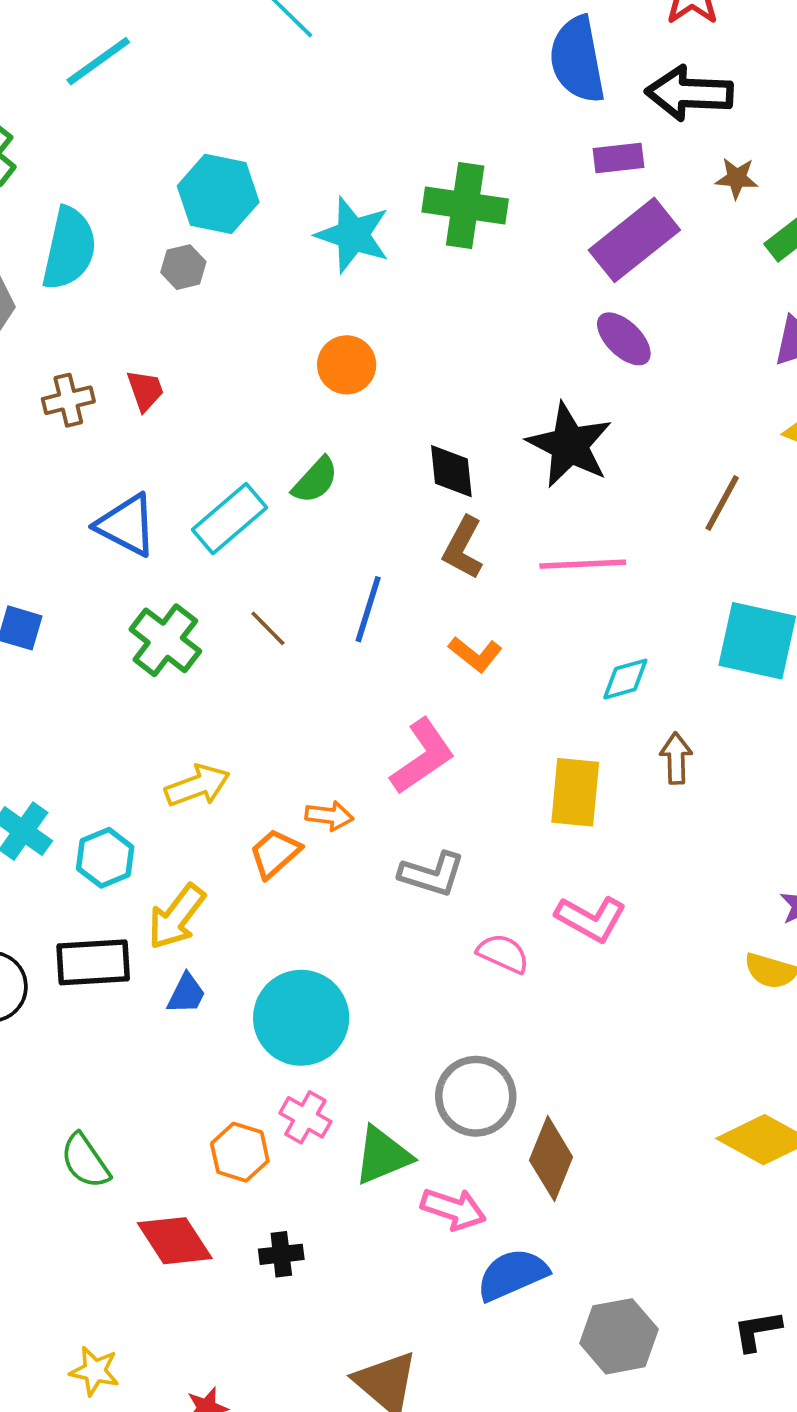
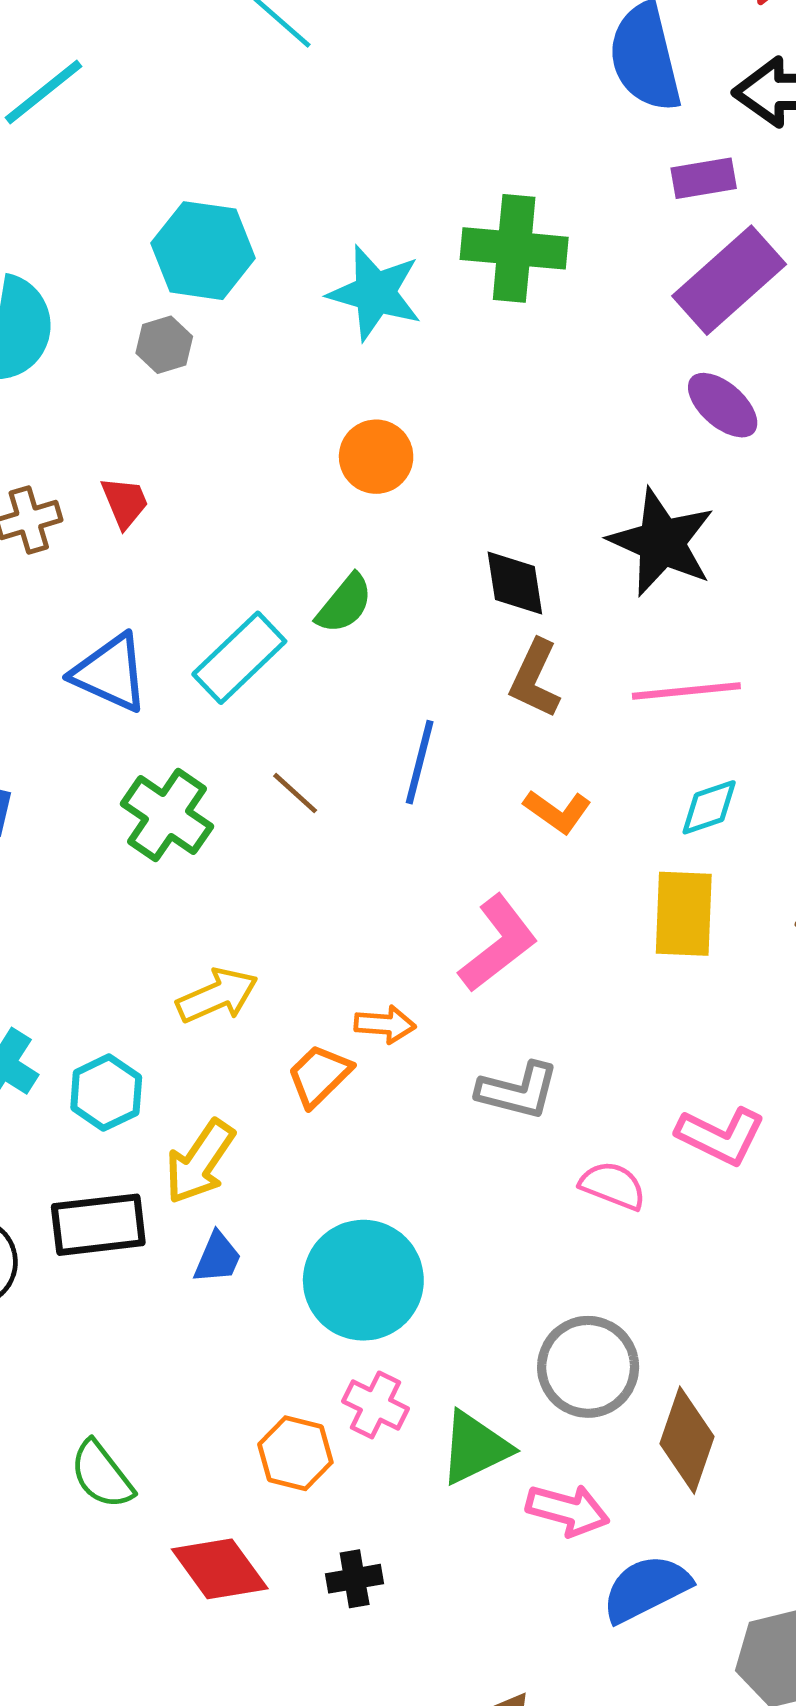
cyan diamond: (625, 679) -> (709, 807), moved
yellow rectangle: (575, 792) -> (684, 914), moved

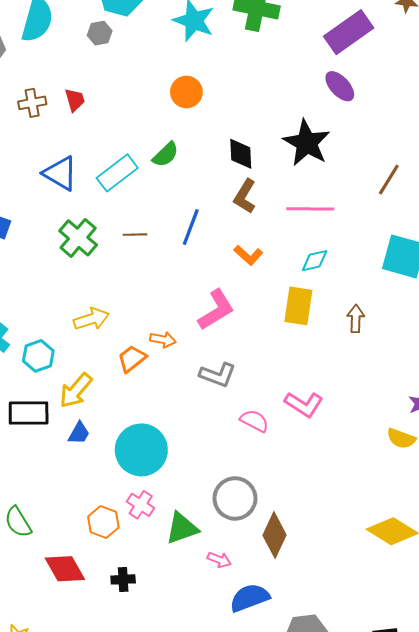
brown line: (295, 793) -> (135, 235), turned -50
pink arrow: (568, 1510) -> (219, 560), size x0.7

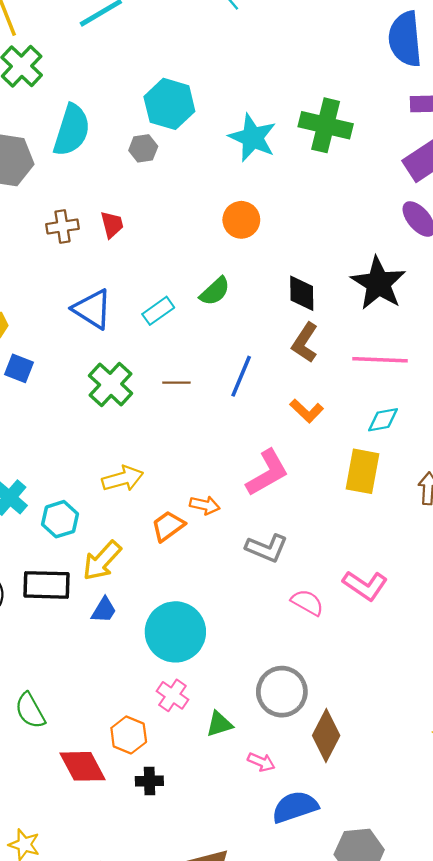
cyan rectangle: (117, 173) -> (158, 311), size x0.7
orange hexagon: (103, 522) -> (129, 735), moved
green triangle: (182, 528) -> (219, 724), size x0.7

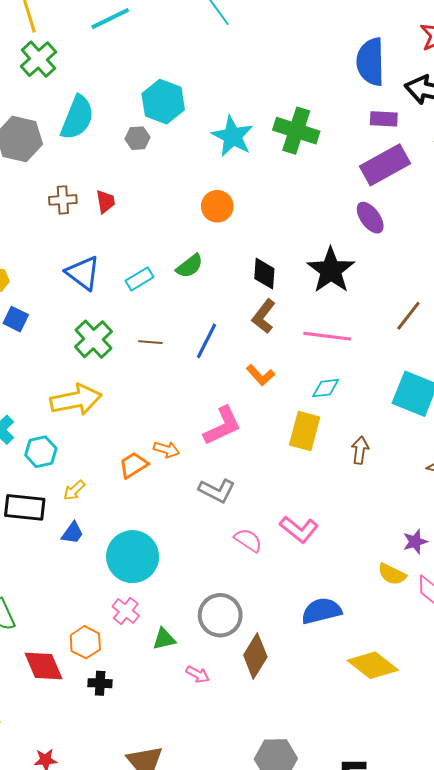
yellow arrow: (123, 479) -> (76, 400), moved, size x1.4
yellow arrow: (102, 561) -> (74, 490), size x0.6
blue semicircle: (295, 807) -> (321, 611), moved

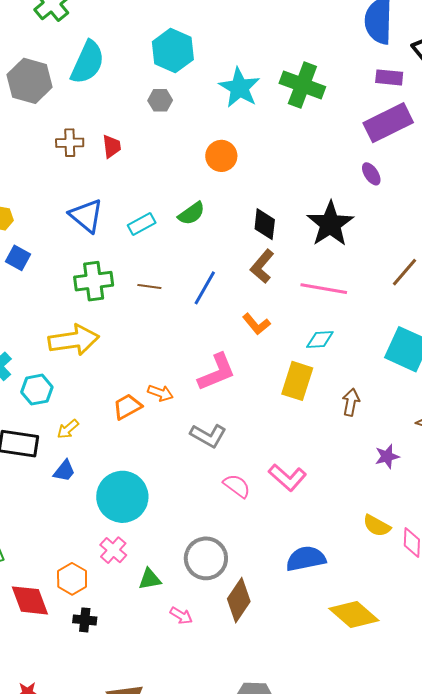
gray hexagon: (138, 138) -> (160, 100), moved
purple ellipse: (370, 218) -> (371, 174), size x0.7
green cross: (93, 339) -> (94, 281), turned 33
purple star: (415, 542) -> (387, 456), moved

